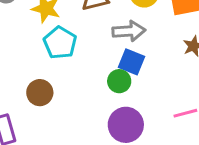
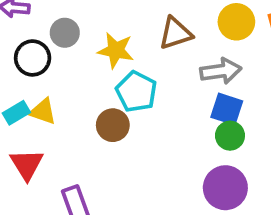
green circle: (119, 81) -> (230, 136), moved
brown circle: (40, 93) -> (113, 125), moved

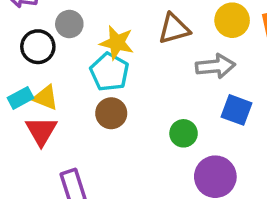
cyan pentagon: (136, 92) -> (109, 72), moved
blue square: (227, 109) -> (236, 110), moved
green circle: (230, 136) -> (184, 133), moved
red triangle: (27, 164) -> (41, 131), moved

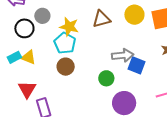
gray arrow: (215, 66) -> (123, 55), moved
red triangle: (41, 131) -> (27, 89), moved

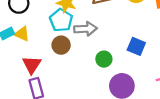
gray arrow: (123, 55) -> (85, 29), moved
red triangle: (27, 89) -> (32, 65), moved

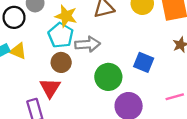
green circle: (104, 59) -> (108, 77), size x1.5
red triangle: (32, 65) -> (50, 88), moved

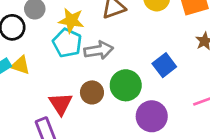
brown circle: (61, 62) -> (92, 92), moved
blue square: (144, 62) -> (164, 65), turned 36

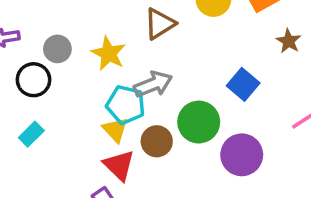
yellow star: (71, 21) -> (109, 53), turned 30
cyan pentagon: (67, 43) -> (126, 105), moved
yellow triangle: (20, 65) -> (115, 130), moved, turned 42

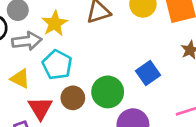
gray arrow: (153, 84) -> (27, 41), moved
yellow triangle: (115, 130) -> (20, 79), moved, turned -35

